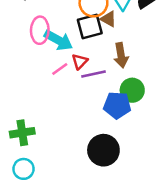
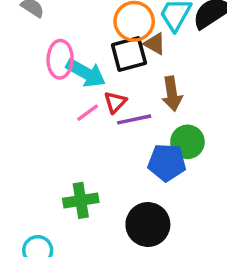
green cross: (22, 133) -> (81, 200), moved

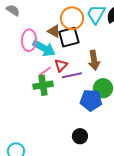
brown triangle: (155, 44) -> (54, 31), moved
green cross: (81, 200) -> (43, 85), moved
black circle: (148, 224) -> (80, 136), size x0.6

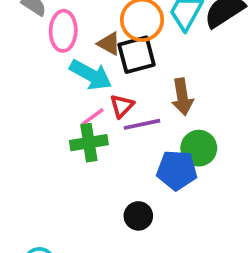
pink ellipse: (29, 40) -> (63, 31), moved
black circle: (80, 136) -> (138, 216), moved

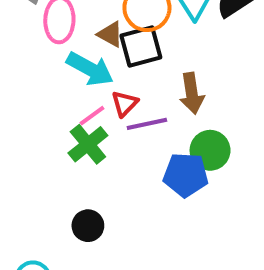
green cross: (89, 143) -> (88, 144), turned -30
black circle: (138, 216) -> (88, 226), moved

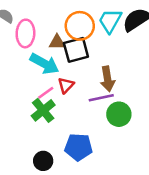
brown triangle: (110, 34) -> (57, 42), turned -30
purple line: (147, 124) -> (101, 98), moved
blue pentagon: (186, 175) -> (78, 147), moved

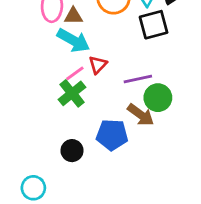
brown triangle: (57, 42) -> (73, 16), moved
black square: (76, 50) -> (154, 25), moved
brown arrow: (108, 79) -> (141, 115), moved, turned -45

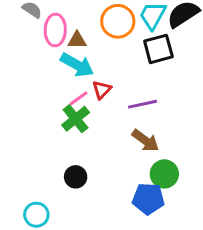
green circle: (158, 98) -> (164, 174), moved
blue pentagon: (112, 135) -> (148, 199), moved

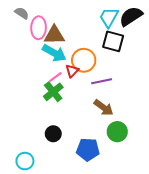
orange circle: (118, 21) -> (84, 60), moved
brown triangle: (77, 40) -> (54, 35), size x1.5
black square: (158, 49) -> (113, 41), turned 30
blue pentagon: (148, 199) -> (88, 150), moved

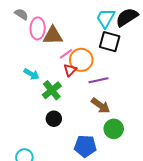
cyan arrow: (54, 53) -> (32, 74), moved, size x0.7
pink line: (55, 77) -> (66, 54), moved
black circle: (53, 134) -> (54, 119), moved

